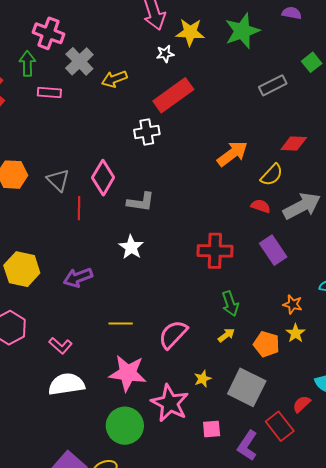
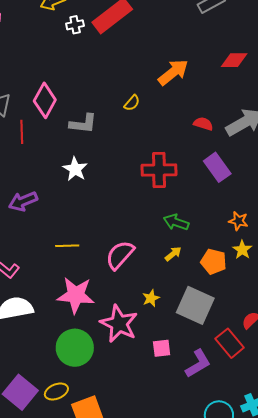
white cross: (147, 132) -> (75, 25), moved, size x0.7
yellow semicircle: (272, 175) -> (132, 103), moved, size x0.7
green arrow: (230, 304) -> (176, 222), turned 130
purple L-shape: (247, 446) -> (198, 364), turned -152

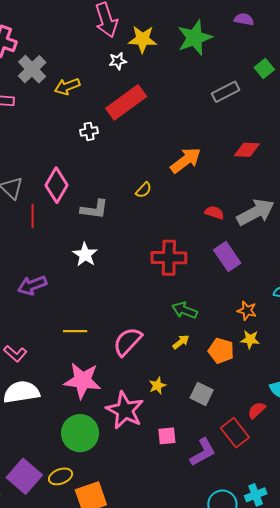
white cross: (75, 25) -> (89, 131), moved
yellow star: (242, 250) -> (250, 340), turned -30
gray square: (195, 305) -> (202, 394), size x0.6

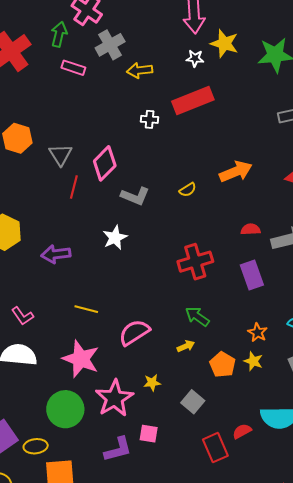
red semicircle: (214, 213) -> (251, 229), turned -36
red cross: (169, 258) -> (195, 262), turned -32
purple L-shape: (203, 452) -> (118, 449), moved

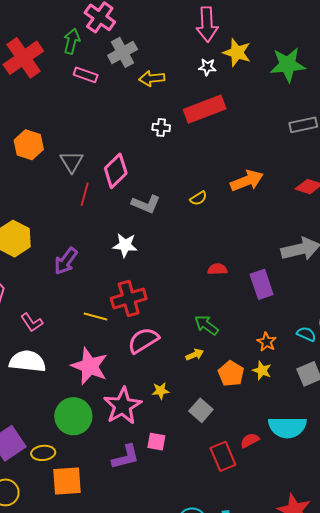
red semicircle: (251, 229) -> (217, 269), moved
white star: (115, 238) -> (125, 245), turned 30
purple arrow: (56, 254) -> (66, 261), turned -48
red cross: (195, 262) -> (129, 298), moved

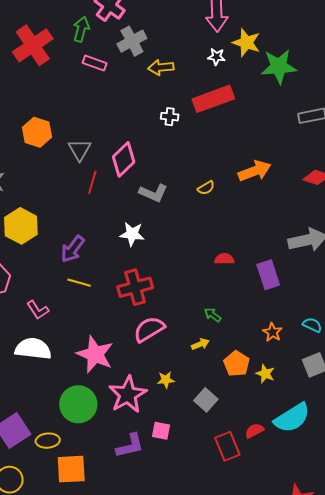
green star: (288, 65) -> (279, 66), moved
yellow line: (95, 316) -> (79, 283), moved
green arrow: (206, 325) -> (213, 315), size x0.7
yellow star: (262, 370) -> (265, 374), moved
cyan semicircle: (287, 427) -> (292, 418), turned -33

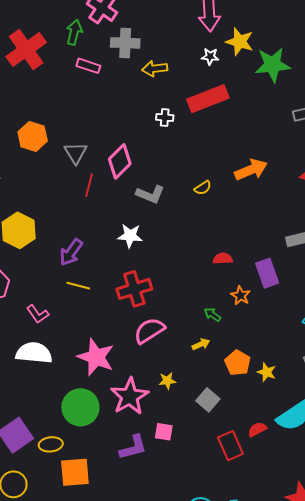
gray cross: (132, 41) -> (125, 43), turned 32
orange star: (272, 332) -> (241, 296), moved

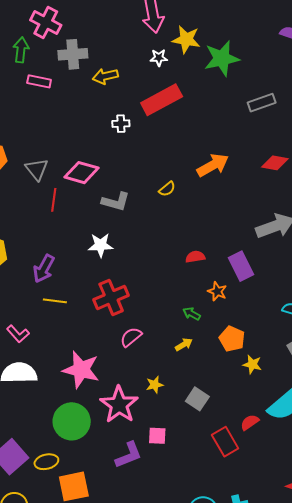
pink diamond: (120, 161) -> (82, 173), turned 68
pink semicircle: (149, 331) -> (131, 337), size x0.7
orange pentagon: (238, 363) -> (232, 339), moved

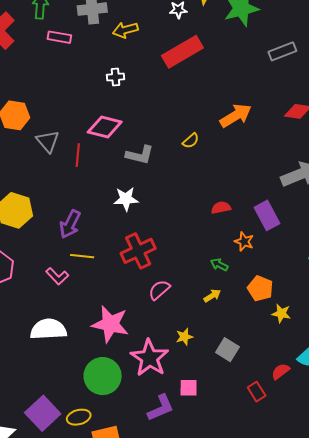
white cross: (121, 124) -> (116, 77), moved
gray triangle: (37, 169) -> (48, 141), moved
pink L-shape: (18, 334) -> (57, 276), moved
red rectangle: (225, 442) -> (257, 392), size x0.7

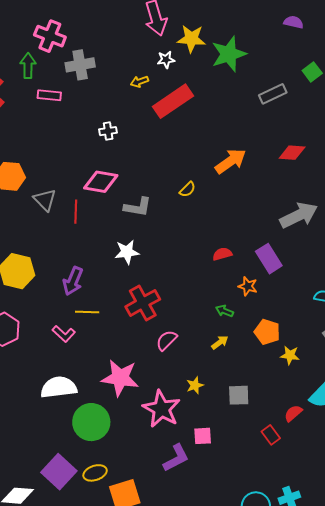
yellow arrow: (125, 30) -> (139, 82), moved, size x0.7
gray square: (227, 350) -> (239, 395), turned -30
green circle: (103, 376) -> (91, 422), moved

